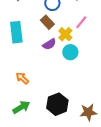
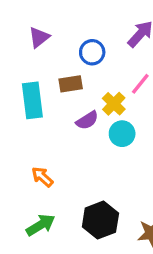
brown rectangle: (47, 22) -> (71, 84), moved, turned -56

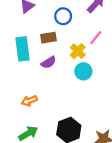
purple semicircle: (87, 120) -> (48, 62), moved
orange arrow: (42, 177) -> (29, 101), turned -63

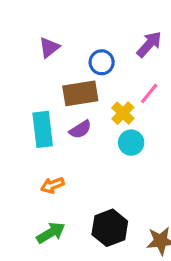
brown rectangle: (48, 38) -> (80, 93), size x1.5
cyan rectangle: (23, 49) -> (43, 129), moved

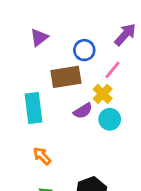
pink line: (149, 93) -> (113, 70), moved
purple semicircle: (80, 129) -> (83, 111), moved
orange arrow: (52, 185) -> (42, 156), turned 66

